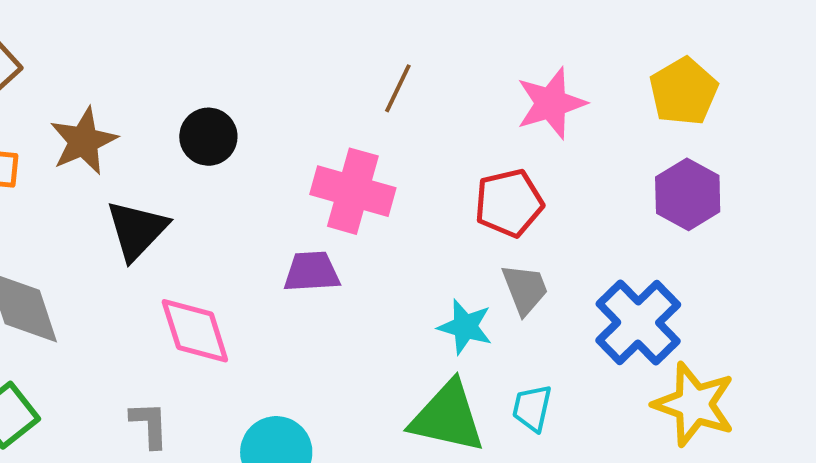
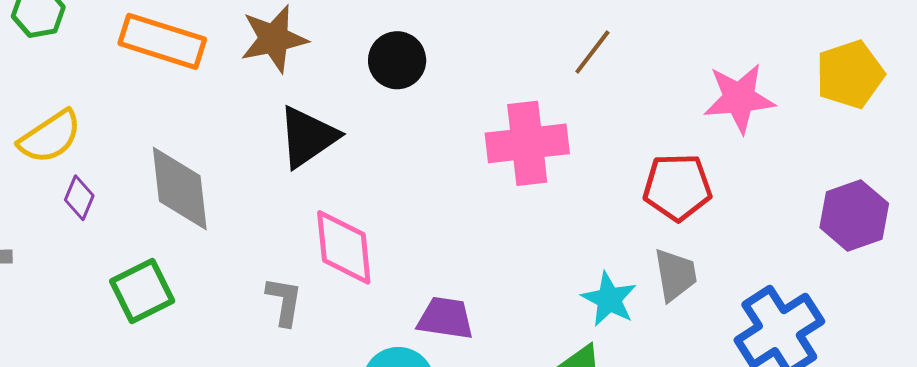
yellow pentagon: (684, 91) -> (850, 74), moved
pink cross: (353, 191) -> (527, 143), turned -34
purple trapezoid: (312, 272) -> (445, 318), moved
gray L-shape: (149, 425) -> (284, 301), moved

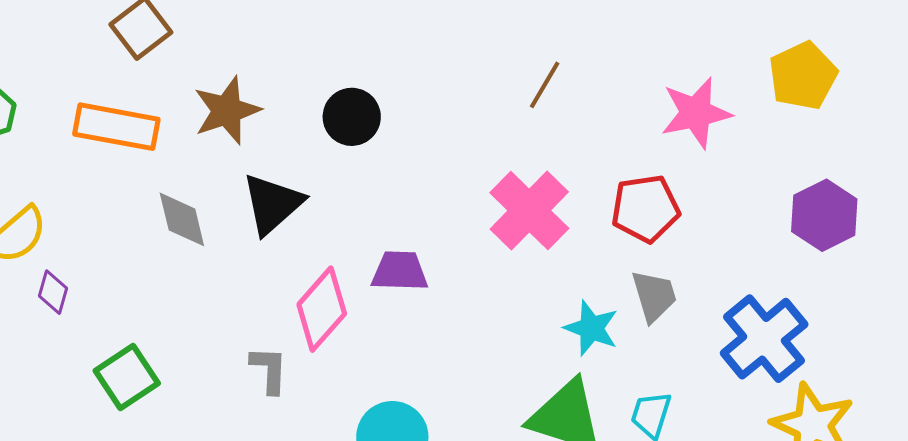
pink cross: (527, 143) -> (529, 211), moved, turned -32
gray diamond: (180, 189) -> (182, 219), moved, size x0.7
pink diamond: (344, 247) -> (322, 309), turned 54
purple trapezoid: (445, 318) -> (400, 271), moved

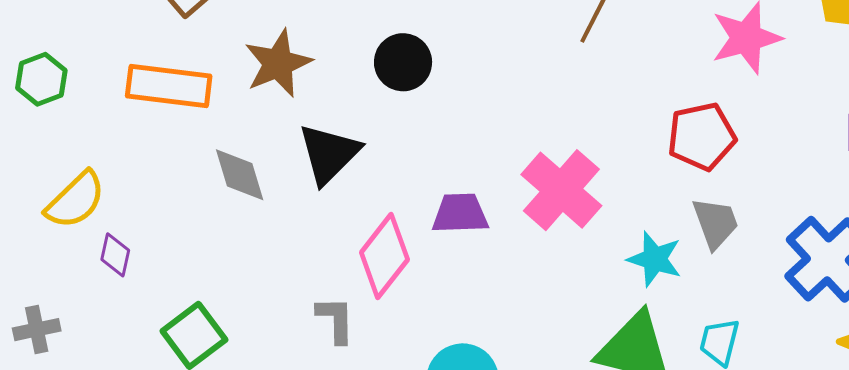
pink cross: (529, 211) -> (561, 190), moved

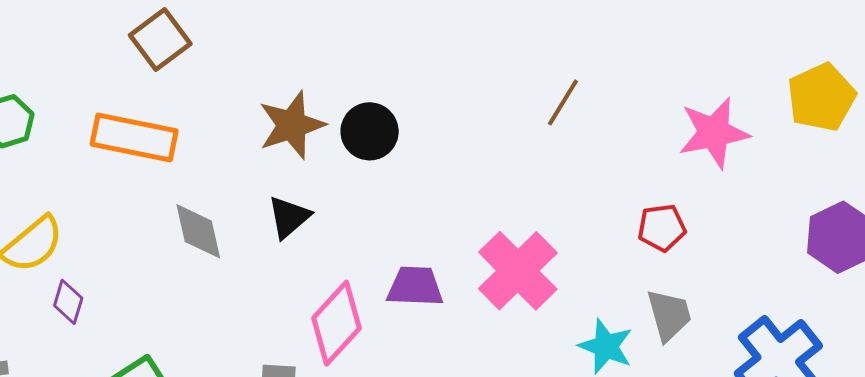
brown star: (278, 63) -> (292, 125), moved
red pentagon: (702, 136) -> (662, 228), size x0.7
black triangle: (329, 154) -> (289, 217), size x0.7

